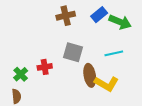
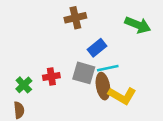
blue rectangle: (99, 15) -> (97, 48), moved
gray square: (73, 52) -> (84, 73), moved
cyan line: (114, 53) -> (108, 68), moved

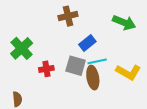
green cross: (24, 85) -> (22, 48), moved, size x1.5
yellow L-shape: (122, 96) -> (128, 72), moved

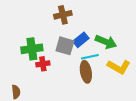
green arrow: (124, 22) -> (106, 42), moved
green cross: (22, 48) -> (32, 49), moved, turned 35
gray square: (76, 66) -> (65, 46), moved

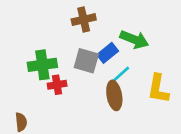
green arrow: (106, 42) -> (134, 39), moved
cyan line: (90, 57) -> (120, 75), turned -30
yellow L-shape: (119, 67) -> (158, 89), turned 70

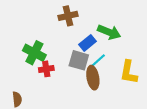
gray square: (86, 61) -> (79, 60), moved
green cross: (42, 65) -> (34, 53), turned 35

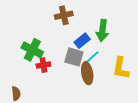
green arrow: (109, 32) -> (102, 30), turned 75

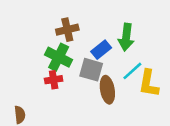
brown cross: (64, 15) -> (67, 30), moved
green cross: (32, 50) -> (59, 57), moved
cyan line: (91, 58) -> (132, 71), moved

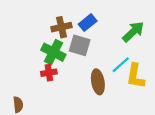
green arrow: (126, 37) -> (133, 32), moved, turned -140
blue rectangle: (101, 50) -> (88, 23), moved
gray square: (91, 70) -> (80, 45), moved

